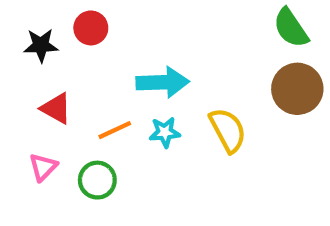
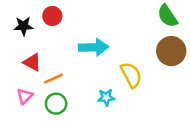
orange line: (115, 130) -> (54, 79), moved
cyan star: (165, 132) -> (106, 97), moved

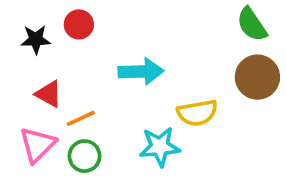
yellow semicircle: (131, 75) -> (197, 113), turned 108
pink triangle: (25, 96) -> (38, 145), size x1.5
cyan star: (106, 97) -> (160, 147), size x1.5

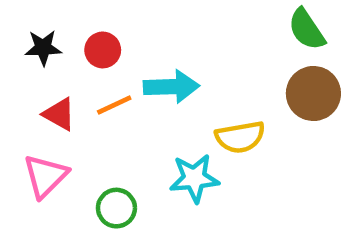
red circle: (79, 24) -> (103, 50), moved
orange line: (81, 118) -> (114, 105), moved
green circle: (85, 156) -> (116, 208), moved

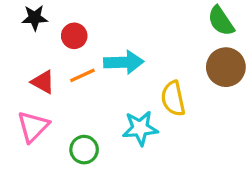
black star: (43, 48) -> (35, 18), moved
yellow semicircle: (240, 137) -> (173, 98), turned 88

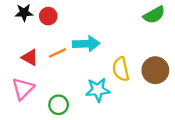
green semicircle: (221, 21) -> (154, 15), turned -85
red circle: (74, 36) -> (48, 16), moved
brown circle: (226, 67) -> (155, 70), moved

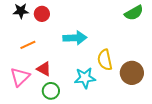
orange line: (57, 53) -> (28, 45), moved
red triangle: (30, 58) -> (44, 69), moved
brown circle: (155, 70) -> (132, 73), moved

